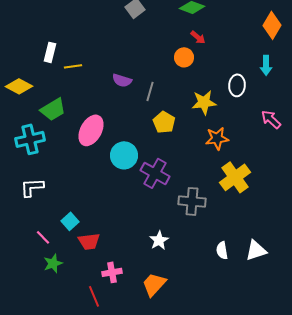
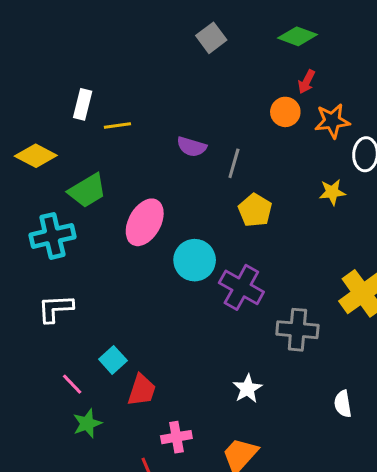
red arrow: (198, 37) -> (307, 82), turned 77
yellow star: (204, 102) -> (332, 192), moved, size x0.7
orange star: (217, 138) -> (332, 121), moved
red trapezoid: (89, 241) -> (142, 390), turned -65

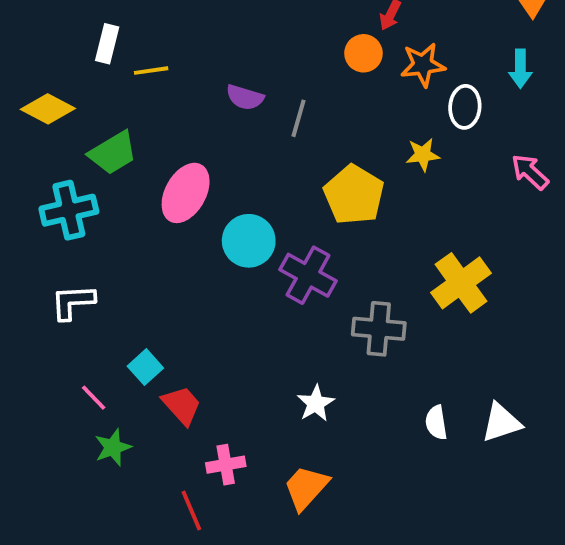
yellow pentagon: (255, 210) -> (354, 195), moved, size x1.4
red trapezoid: (142, 390) -> (182, 405), turned -60

